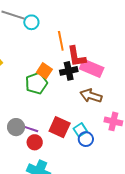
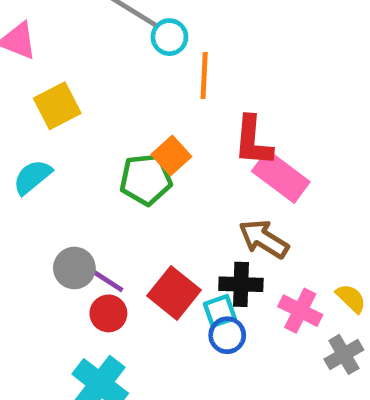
orange line: (61, 41) -> (204, 75), moved
black cross: (69, 71) -> (241, 284), moved

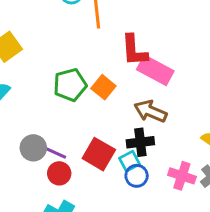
orange square: (171, 155) -> (103, 87), moved
pink cross: (300, 311) -> (182, 176), moved

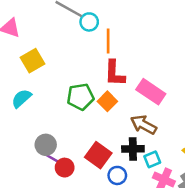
red L-shape: (134, 50) -> (115, 73), moved
purple line: (55, 152) -> (53, 159), moved
cyan square: (130, 161) -> (152, 159), moved
blue circle: (137, 176) -> (117, 175), moved

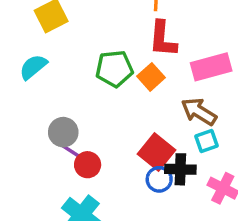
pink rectangle: (151, 92) -> (211, 67), turned -52
black cross: (133, 149) -> (180, 169), moved
red square: (98, 155) -> (156, 152), moved
cyan square: (152, 159) -> (206, 141), moved

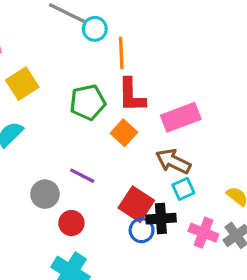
green pentagon: (114, 69) -> (88, 102), moved
purple line: (72, 152) -> (82, 176), moved

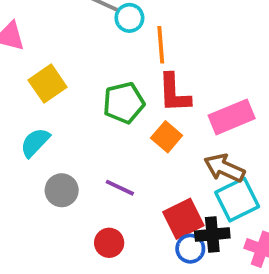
cyan square: (183, 189) -> (237, 200), size x1.6
gray circle: (45, 194) -> (62, 190), moved
red square: (136, 204) -> (183, 219), turned 32

